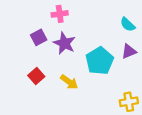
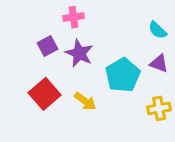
purple triangle: (129, 51) -> (159, 63), turned 42
red square: (36, 76) -> (45, 94), size x1.5
yellow cross: (129, 102) -> (159, 108), moved

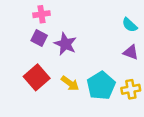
pink cross: (74, 17) -> (41, 14), moved
purple square: (47, 46) -> (39, 38), turned -35
cyan pentagon: (123, 75) -> (101, 86), moved

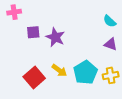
pink cross: (41, 14) -> (14, 12), moved
purple square: (39, 38) -> (33, 32), turned -32
red square: (37, 77) -> (34, 77), moved

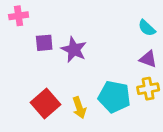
yellow arrow: (59, 70) -> (79, 108), moved, turned 35
cyan pentagon: (86, 72) -> (114, 97), turned -30
yellow cross: (111, 75) -> (148, 89), moved

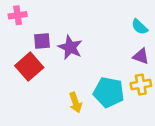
red square: (46, 104) -> (29, 67), moved

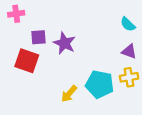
red square: (29, 67) -> (27, 61), turned -30
yellow arrow: (75, 103) -> (69, 94), turned 60

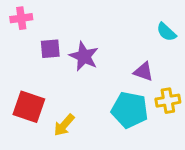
purple triangle: (129, 51) -> (143, 72), moved
red square: (27, 61) -> (29, 107), moved
yellow arrow: (69, 94) -> (64, 125), moved

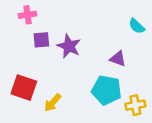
pink cross: (21, 18) -> (28, 15), moved
yellow cross: (168, 101) -> (135, 105), moved

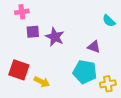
yellow arrow: (53, 103) -> (42, 82), turned -105

